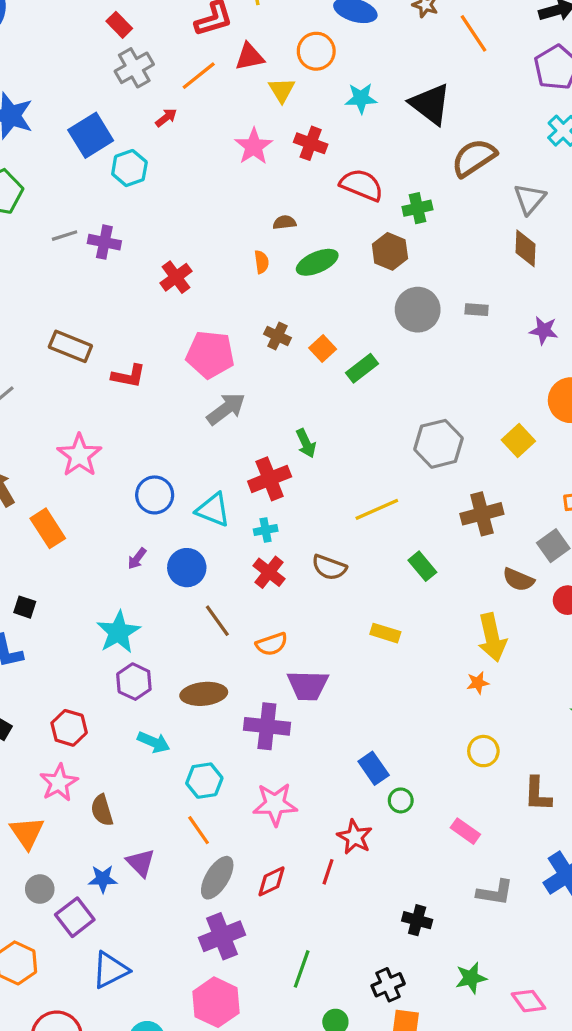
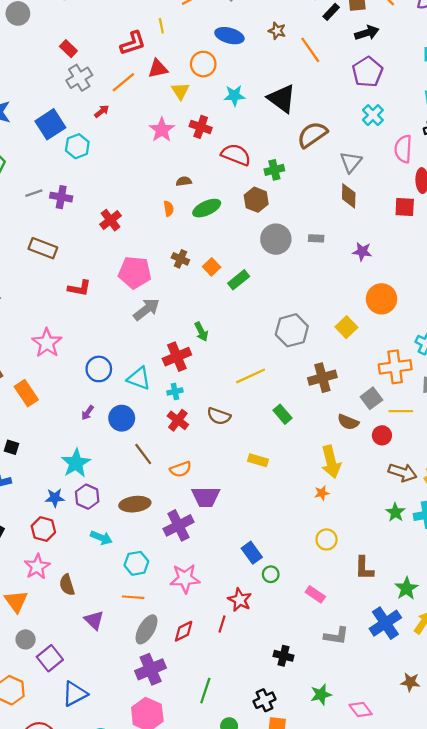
brown rectangle: (70, 346) -> (43, 248), moved
purple cross: (267, 726) -> (178, 525), turned -32
orange line: (199, 830) -> (133, 597), turned -50
blue star: (103, 879) -> (55, 498), moved

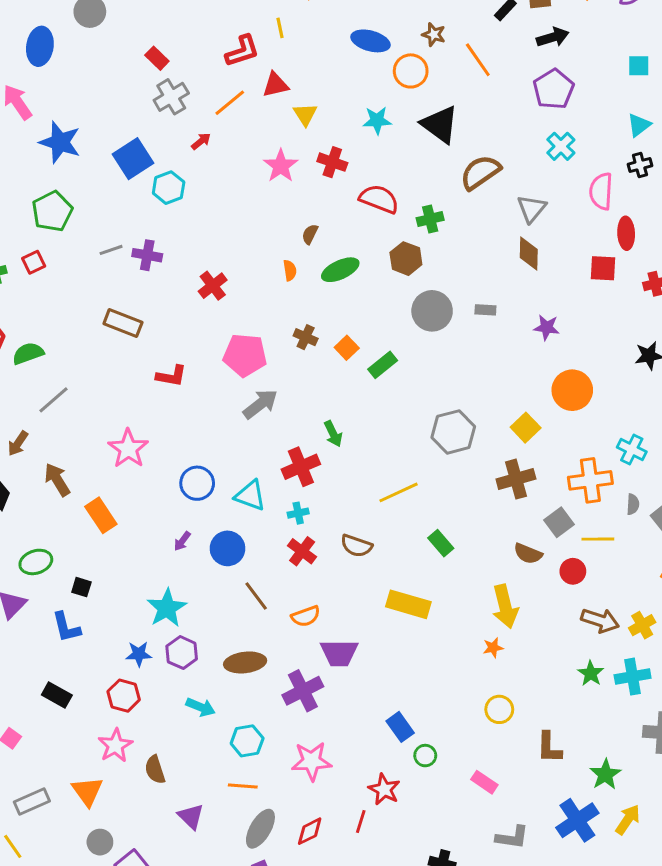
orange circle: (203, 64) -> (411, 71), moved
brown semicircle: (184, 181) -> (310, 234), turned -56
brown cross: (322, 378) -> (516, 479), moved
yellow rectangle: (258, 460) -> (408, 604), size x1.6

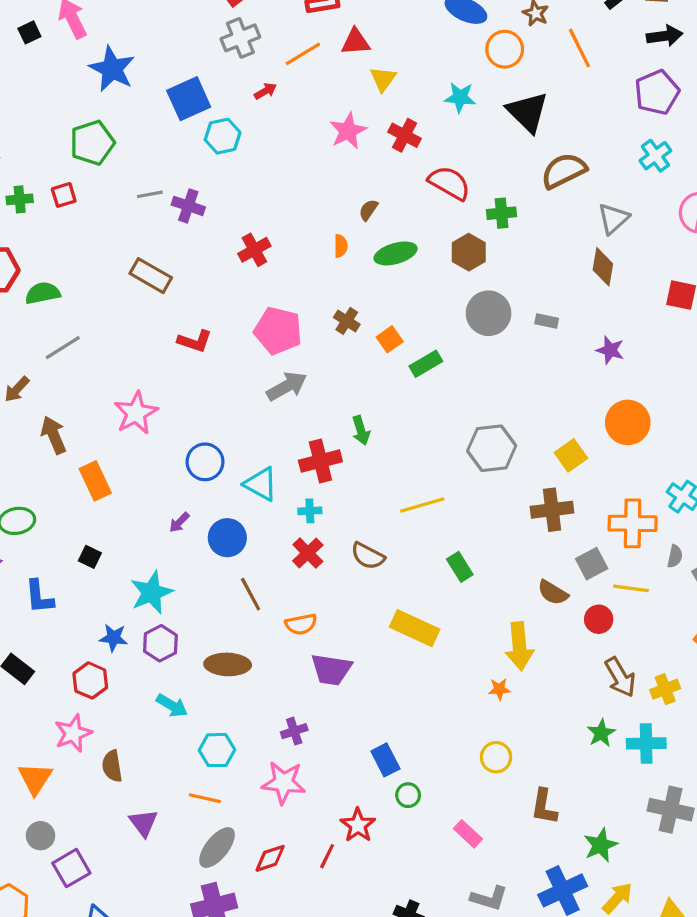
black square: (81, 587) -> (90, 557), moved
brown arrow: (600, 620) -> (620, 677), turned 33
purple cross: (303, 691) -> (294, 731), moved, size x0.6

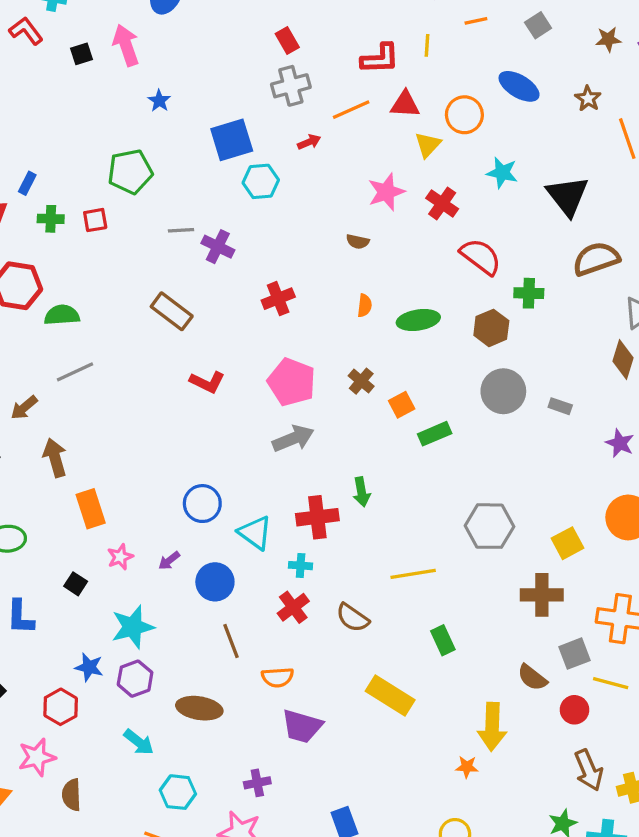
orange circle: (505, 49) -> (464, 115), moved
blue star: (112, 69) -> (159, 101), size x0.5
brown semicircle: (368, 210) -> (358, 242), moved, turned -120
pink star: (136, 413) -> (120, 557), moved, size x0.6

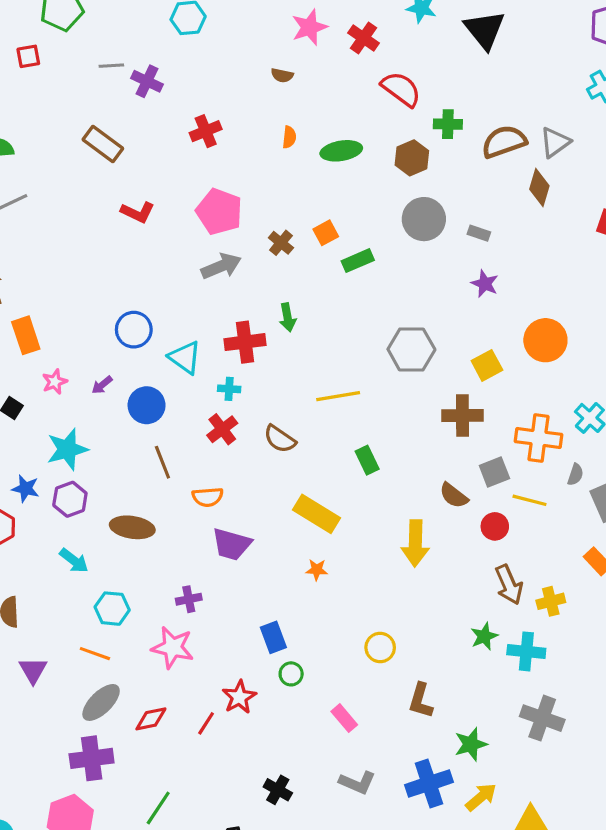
brown semicircle: (596, 259) -> (504, 142), moved
brown cross: (361, 381) -> (281, 243), moved
purple star: (620, 443) -> (485, 284), moved
orange star: (467, 767) -> (317, 570), moved

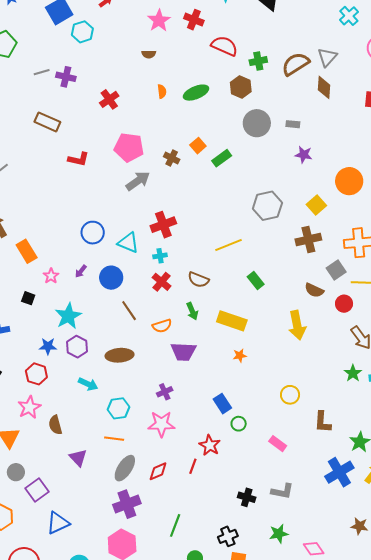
green arrow: (288, 317) -> (192, 311), moved
gray L-shape: (357, 783) -> (282, 491), moved

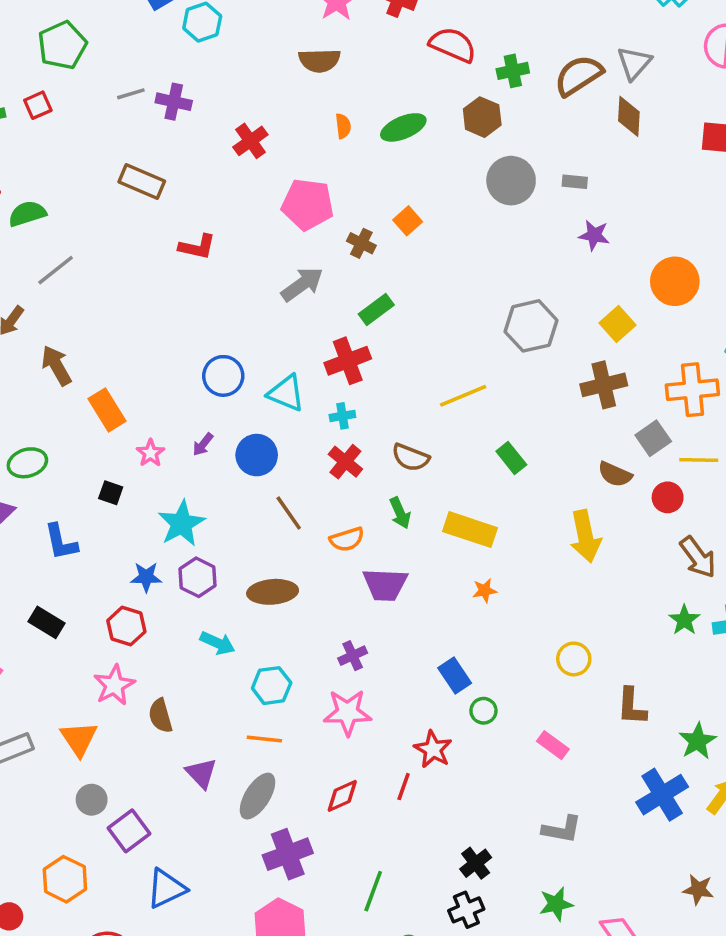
brown semicircle: (149, 54) -> (319, 60), size x1.6
pink pentagon: (129, 147) -> (308, 204), moved
green rectangle: (222, 158) -> (376, 309), moved
gray ellipse: (125, 468) -> (257, 796), moved
black cross: (247, 497) -> (476, 863), moved, turned 36

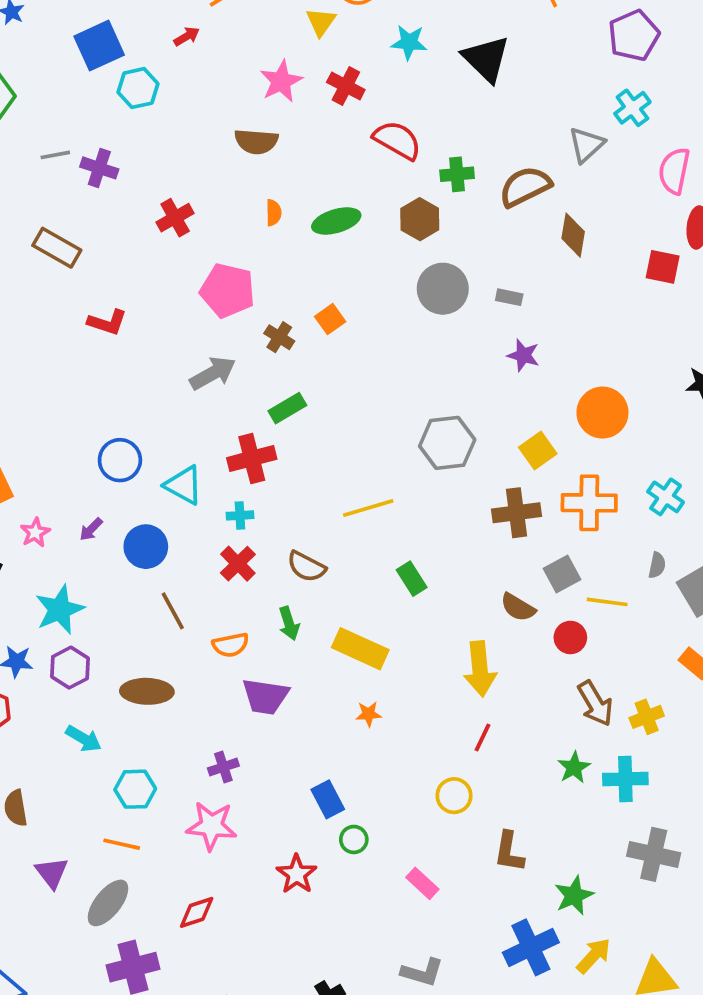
gray triangle: (634, 63) -> (586, 145), moved
orange cross: (692, 390) -> (589, 503), moved
red line: (404, 787) -> (483, 738), moved

